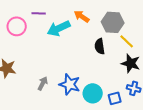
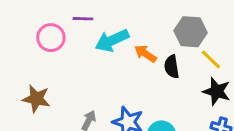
orange arrow: (82, 16) -> (145, 54), moved

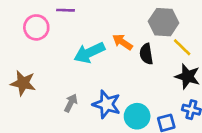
cyan arrow: (112, 41) -> (89, 53), moved

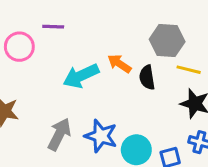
yellow line: (182, 47) -> (189, 70), turned -30
gray arrow: (71, 103) -> (59, 134), size x1.5

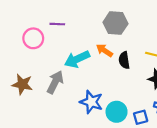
gray hexagon: (167, 40) -> (115, 23), moved
gray arrow: (59, 134) -> (55, 82), moved

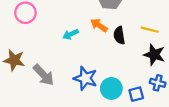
cyan arrow: (77, 59) -> (71, 34), size x0.6
gray arrow: (55, 82) -> (44, 75), moved, turned 110

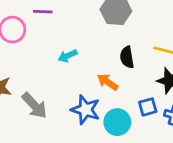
orange arrow: (99, 25) -> (108, 82), moved
blue square: (136, 94) -> (148, 107), moved

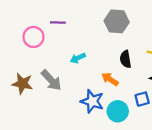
gray arrow: (34, 106) -> (51, 80), moved

